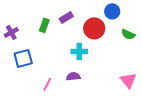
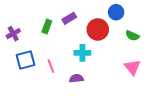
pink triangle: (128, 80) -> (132, 67), moved
pink line: (47, 84) -> (51, 66), moved, turned -48

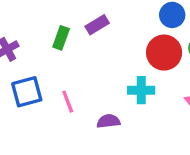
red circle: (98, 30) -> (164, 53), moved
cyan cross: (82, 53) -> (141, 90), moved

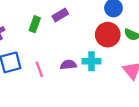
purple semicircle: (108, 121) -> (68, 65), moved

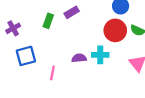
pink line: (39, 69) -> (52, 73), moved, turned 32

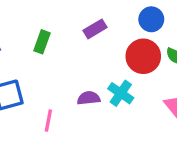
purple rectangle: (72, 12) -> (95, 29), moved
cyan cross: (100, 55) -> (121, 93), turned 35

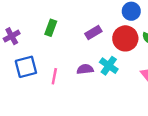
purple rectangle: (95, 29) -> (93, 33), moved
pink line: (48, 121) -> (54, 76), moved

